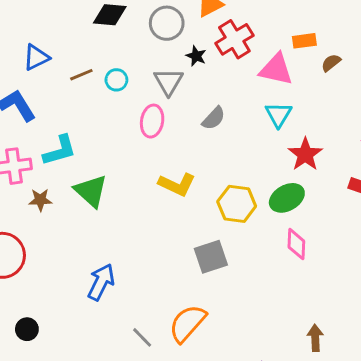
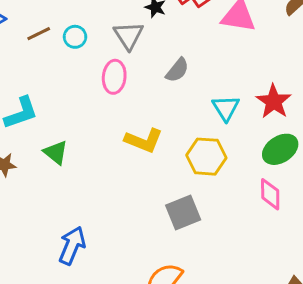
cyan triangle: (278, 115) -> (226, 108), moved
green triangle: (91, 191) -> (56, 153), size x0.7
green ellipse: (287, 198) -> (280, 149), moved

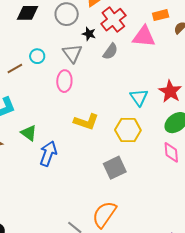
brown line: (39, 34) -> (15, 68), moved
gray semicircle: (177, 70) -> (110, 51), moved
blue arrow: (72, 245) -> (48, 154), moved

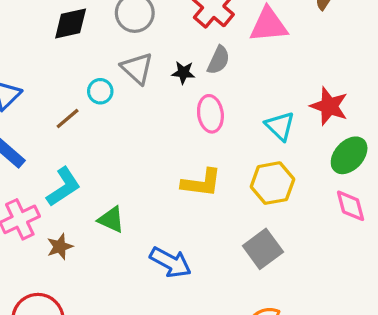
black star: (89, 34) -> (183, 73), moved
gray triangle: (72, 53) -> (137, 68), moved
pink ellipse: (64, 81) -> (210, 114), moved
blue arrow: (48, 154) -> (171, 262), moved, turned 110

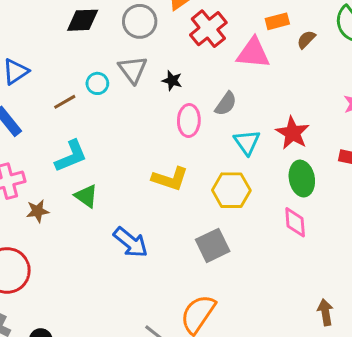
gray semicircle: (219, 60) -> (226, 104), moved
green ellipse: (349, 155) -> (302, 179), turned -64
cyan L-shape: (64, 187) -> (71, 156), moved

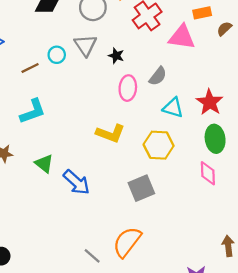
cyan triangle: (247, 142) -> (173, 108), turned -40
green triangle: (86, 196) -> (44, 164), moved

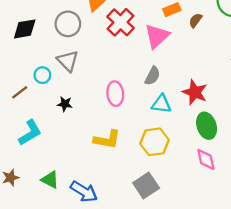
pink triangle: (182, 37) -> (157, 36), turned -40
black star: (116, 56) -> (65, 104), moved
gray semicircle: (158, 76) -> (152, 76), moved

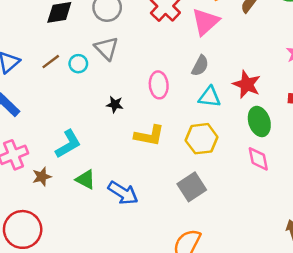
brown line: (20, 92) -> (51, 62), moved
black star: (65, 104) -> (115, 104), moved
cyan L-shape: (30, 133) -> (68, 144), moved

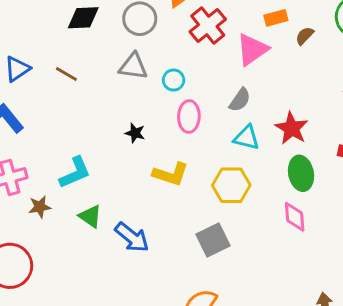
gray triangle: (106, 48) -> (133, 66), turned -45
brown line: (51, 62) -> (66, 74), turned 60
cyan circle: (78, 64) -> (174, 80), moved

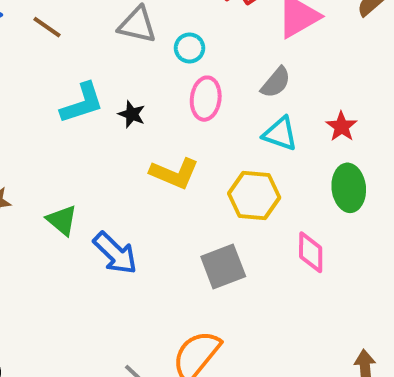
red star: (292, 128) -> (342, 126), size x0.7
cyan L-shape: (75, 173) -> (82, 103), moved
pink diamond: (295, 217) -> (311, 252), moved

